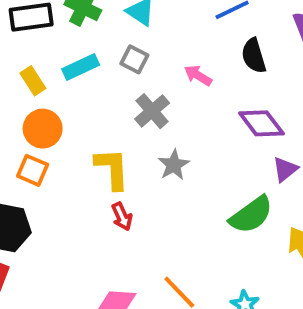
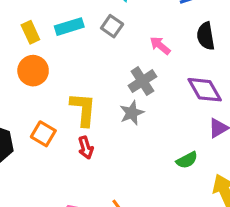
gray cross: (152, 111) -> (142, 81), moved
orange square: (33, 170) -> (43, 134), moved
green semicircle: (251, 215) -> (187, 160), size x0.6

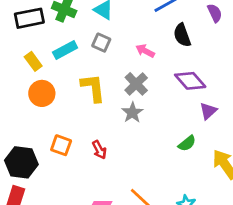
yellow L-shape: (83, 109) -> (93, 88), moved

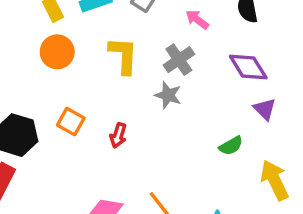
purple triangle: (208, 111) -> (265, 109), turned -42
gray star: (132, 113) -> (168, 95), turned -30
red arrow: (99, 150) -> (118, 135), turned 36

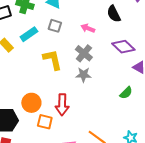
orange circle: (57, 52) -> (31, 103), moved
orange square: (71, 122) -> (45, 122), moved
red arrow: (118, 135) -> (62, 105), size x1.5

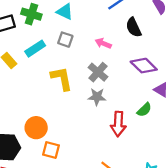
green semicircle: (126, 93) -> (144, 110), moved
red arrow: (62, 105) -> (118, 124), moved

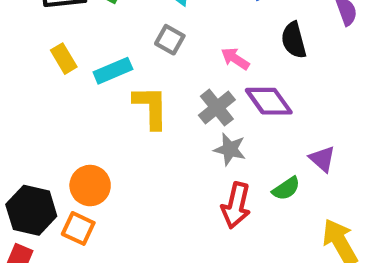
cyan rectangle: (35, 49) -> (113, 71), moved
purple diamond: (144, 66) -> (269, 101), moved
gray star: (97, 97) -> (230, 149), moved
orange square: (51, 150) -> (78, 228), moved

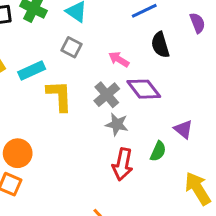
green semicircle: (286, 189) -> (158, 151), turned -30

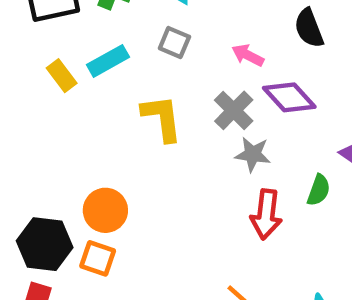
cyan rectangle: (32, 71) -> (108, 61), moved

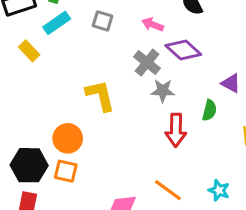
cyan rectangle: (108, 61) -> (57, 23), moved
yellow L-shape: (162, 118) -> (100, 96), moved

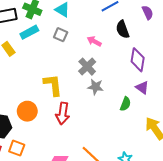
purple diamond: (183, 50) -> (138, 60), moved, turned 50
red arrow: (176, 130) -> (63, 113), moved
orange square: (66, 171) -> (17, 148), moved

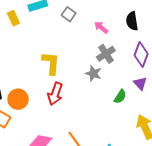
gray cross: (87, 67) -> (106, 54), moved
orange circle: (27, 111) -> (18, 99), moved

